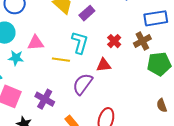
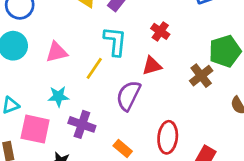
brown cross: (142, 41) -> (201, 76), moved
cyan star: (16, 58) -> (58, 96), moved
yellow line: (61, 60) -> (94, 68), turned -54

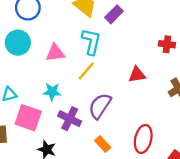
red cross: (160, 31) -> (167, 44), moved, turned -35
cyan L-shape: (115, 41) -> (91, 42), moved
purple semicircle: (128, 96) -> (100, 106), moved

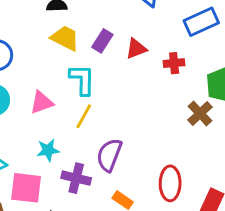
red triangle: (137, 75) -> (136, 49), moved

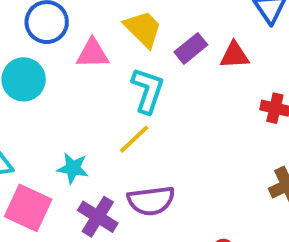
red triangle: (136, 49) -> (234, 55), moved
pink triangle: (42, 102) -> (93, 54), moved
purple semicircle: (109, 155) -> (151, 201), turned -136

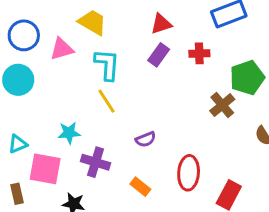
purple rectangle: (191, 48) -> (159, 55), moved
yellow line: (134, 139) -> (107, 101), turned -65
purple semicircle: (151, 201) -> (146, 139), moved, size x0.6

